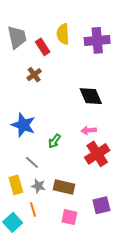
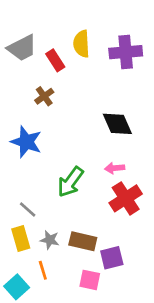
gray trapezoid: (17, 37) -> (22, 48), turned 75
blue star: (23, 125) -> (26, 142), moved
green arrow: (54, 141) -> (70, 182), size x1.6
gray line: (32, 162) -> (28, 210), moved
purple square: (101, 205) -> (112, 258), moved

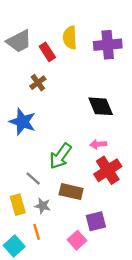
gray line: (28, 210) -> (33, 179), moved
brown rectangle: (83, 241) -> (71, 192), moved
pink square: (90, 280) -> (77, 240), turned 36

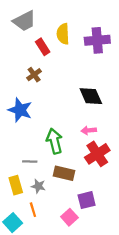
gray trapezoid: (19, 41) -> (24, 21), moved
green arrow: (60, 156) -> (54, 141), turned 130
gray line: (33, 179) -> (30, 161), turned -40

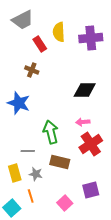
brown cross: (34, 75) -> (32, 70), turned -32
black diamond: (91, 96) -> (85, 90), turned -65
purple square: (87, 200) -> (91, 190), moved

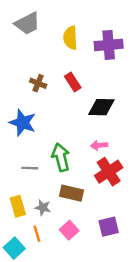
red rectangle: (40, 44) -> (73, 82), moved
gray line: (28, 151) -> (30, 168), moved
pink square: (65, 203) -> (69, 230), moved

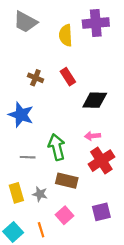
gray trapezoid: (27, 23) -> (25, 22), turned 55
purple cross: (109, 45) -> (96, 23), moved
orange line: (37, 234) -> (41, 230), moved

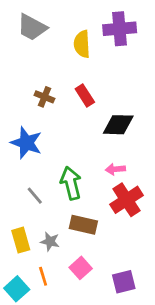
gray line: (28, 157) -> (35, 196), turned 48
purple square: (101, 212) -> (124, 282), moved
orange line: (41, 230) -> (43, 276), moved

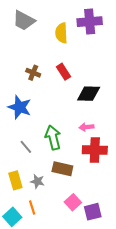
red cross: (127, 200) -> (95, 150), turned 35
pink square: (81, 268) -> (73, 202), moved

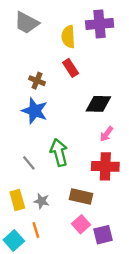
red rectangle: (63, 72) -> (71, 68), moved
blue star: (20, 107) -> (35, 111), moved
pink arrow: (86, 127) -> (106, 134), moved, turned -48
brown rectangle: (62, 169) -> (81, 196), moved

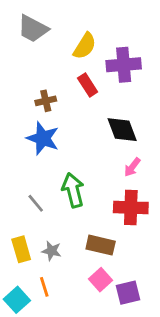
purple cross: (100, 24) -> (124, 65), moved
yellow semicircle: (68, 37) -> (85, 46), turned -145
brown cross: (37, 81) -> (46, 101), turned -35
black diamond: (98, 104) -> (122, 130), turned 68

